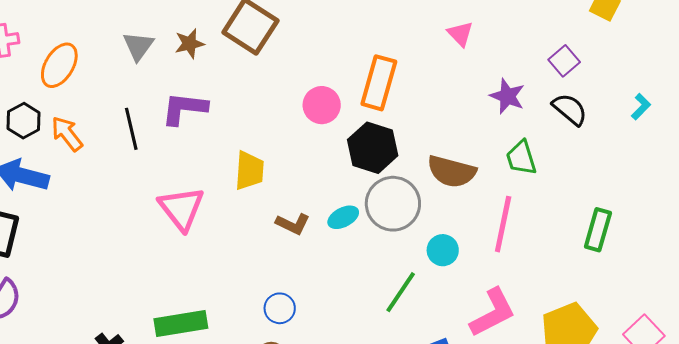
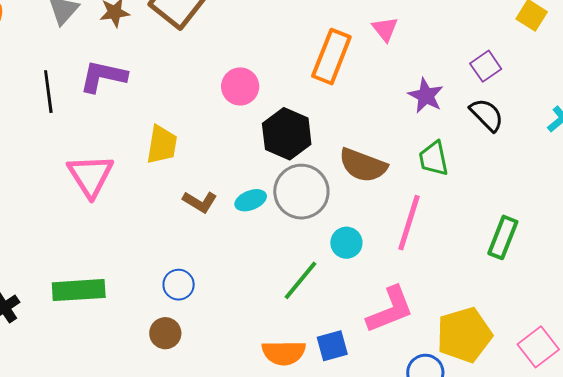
orange rectangle: (379, 83) -> (331, 57), moved

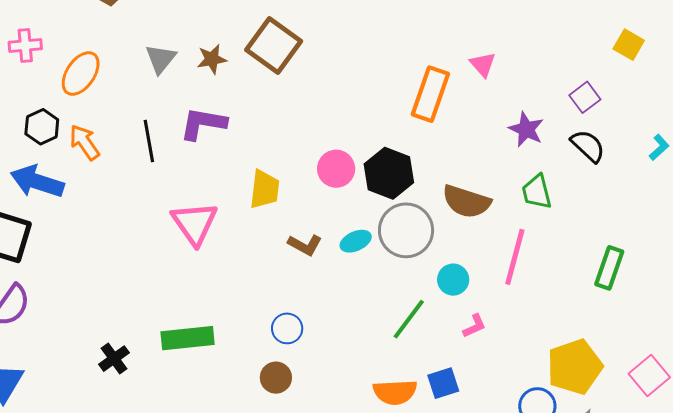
pink circle: (240, 86) -> (336, 169), moved
pink L-shape: (390, 310) -> (474, 326), moved, size x0.5

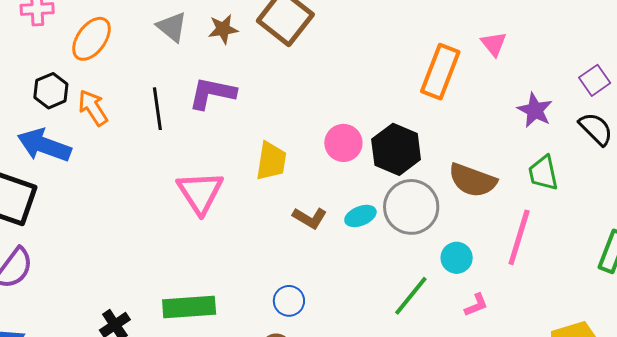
gray triangle: (161, 59) -> (172, 27), turned -32

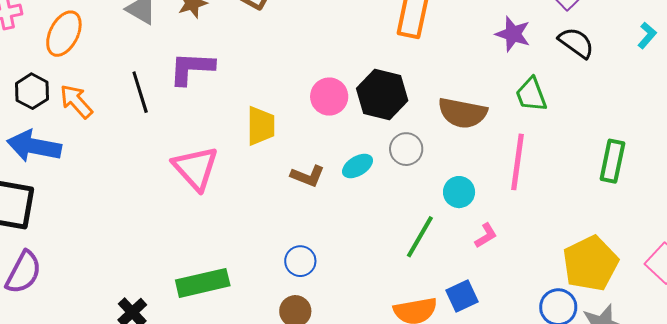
gray circle: (411, 207) -> (406, 149), size x0.6

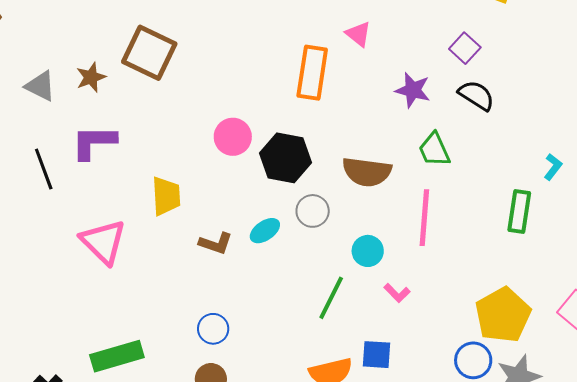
cyan L-shape: (647, 35) -> (553, 167), moved
pink circle: (329, 97) -> (233, 137), moved
pink L-shape: (486, 236) -> (397, 293), turned 80
blue square: (462, 296) -> (377, 355), turned 32

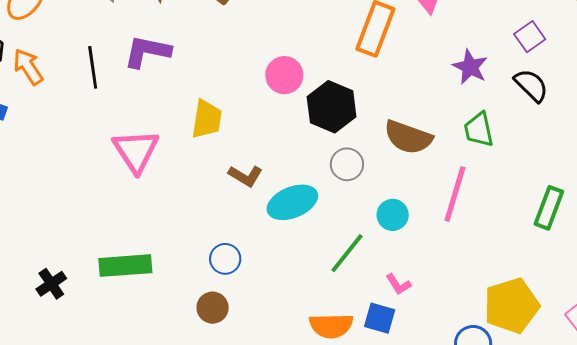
cyan ellipse: (265, 231) -> (292, 202), moved, size x1.6
pink L-shape: (397, 293) -> (398, 284), moved

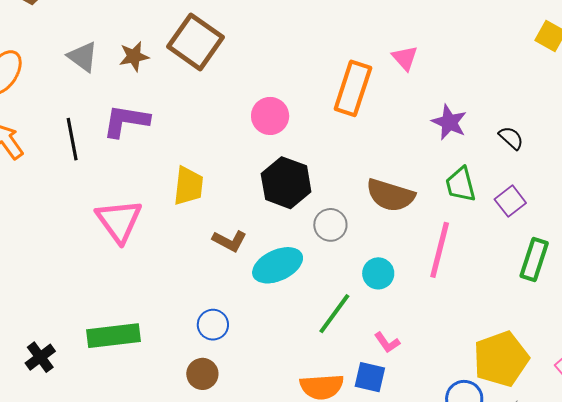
purple square: (530, 37) -> (510, 201), moved
pink circle: (284, 75) -> (270, 116), moved
black semicircle: (531, 85) -> (511, 138), size x0.7
black hexagon: (332, 107) -> (286, 183), moved

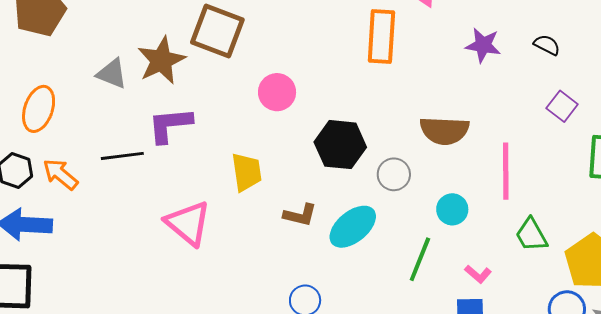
brown star: (134, 56) -> (161, 60), size x1.6
pink circle: (270, 116) -> (277, 92), moved
black line: (72, 139) -> (122, 156), turned -72
green trapezoid: (461, 185) -> (531, 235), moved

